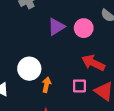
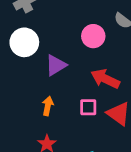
purple triangle: (56, 27) -> (56, 65), moved
white circle: (29, 69) -> (24, 42), moved

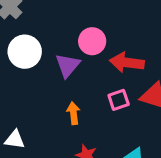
pink circle: (93, 36) -> (92, 41), moved

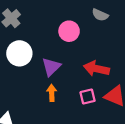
pink circle: (92, 41) -> (69, 31), moved
orange arrow: (73, 113) -> (52, 93), moved

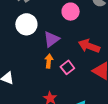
pink square: (88, 97) -> (67, 67), moved, turned -32

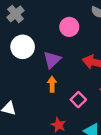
pink square: (67, 67) -> (78, 100), moved

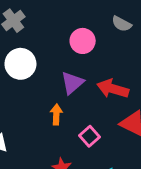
purple triangle: (52, 60) -> (72, 83), moved

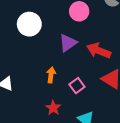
orange arrow: (56, 114) -> (51, 75), moved

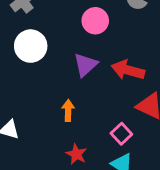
pink square: (77, 86) -> (121, 134), moved

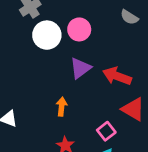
pink circle: (95, 21) -> (79, 29), moved
white circle: (31, 46) -> (47, 35), moved

